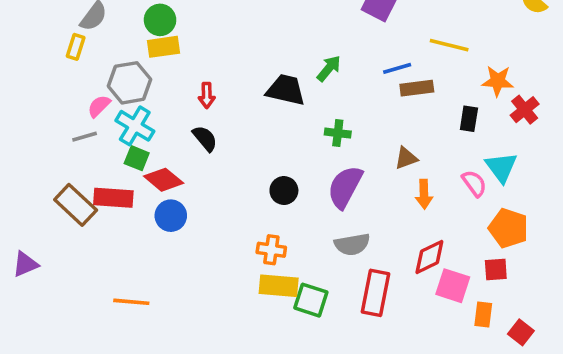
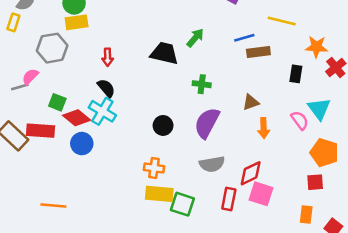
pink semicircle: (99, 106) -> (30, 76), moved
cyan cross: (135, 126) -> (102, 111), moved
red diamond: (429, 257) -> (251, 173), moved
pink square: (453, 286) -> (261, 194), moved
red rectangle: (376, 293) -> (229, 199), size x0.7

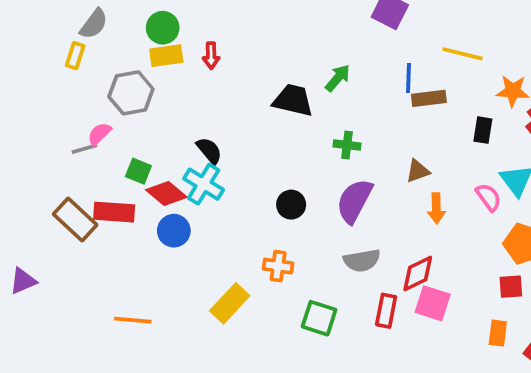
blue line: (244, 38) -> (408, 78), turned -72
red arrow: (108, 57) -> (211, 56), moved
yellow rectangle: (159, 194) -> (230, 303), moved, turned -52

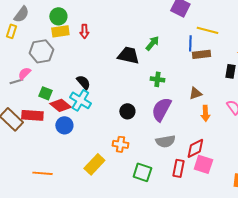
yellow line: (462, 54) -> (207, 30), moved

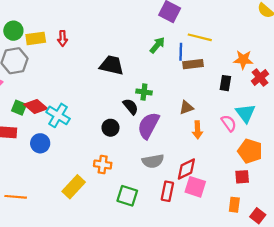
green circle: (58, 16) -> (13, 31), moved
green arrow: (152, 43) -> (157, 45), moved
black semicircle: (83, 82) -> (131, 106), moved
red diamond: (60, 105) -> (36, 106), moved

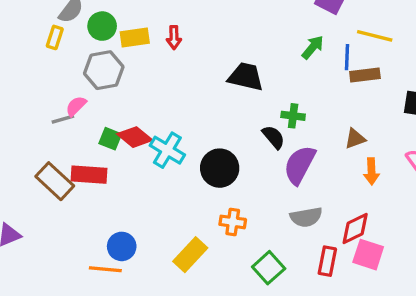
black circle: (110, 128) -> (220, 168), moved, size x1.5
blue circle: (40, 143) -> (122, 246), moved
green square: (127, 196) -> (269, 268), turned 30

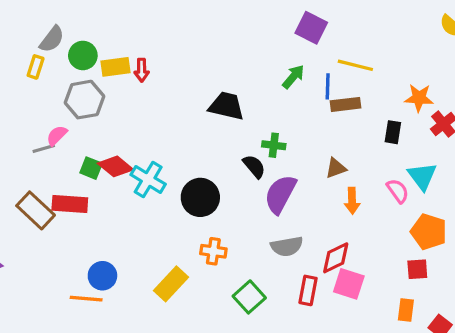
red arrow: (174, 37) -> (142, 70), moved

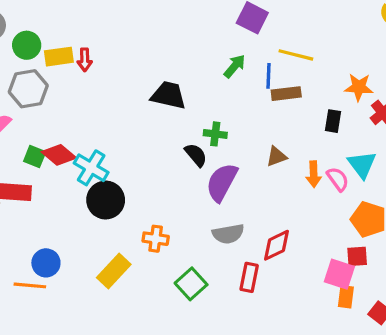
black circle: (200, 197) -> (106, 200), moved
orange arrow: (352, 201) -> (314, 174), moved
pink square: (349, 284) -> (339, 274), moved

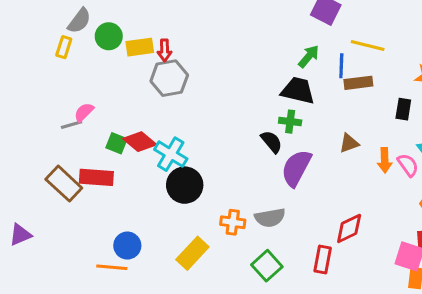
gray hexagon: (28, 89) -> (169, 78), moved
black trapezoid: (169, 95) -> (298, 91), moved
gray semicircle: (228, 234) -> (270, 218), moved

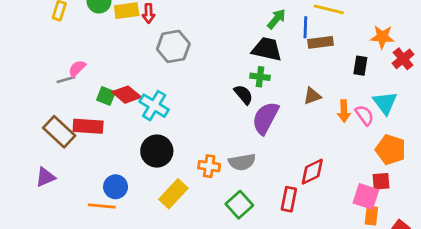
gray hexagon: (169, 78) -> (173, 46), moved
black circle: (185, 185) -> (157, 151), moved
purple triangle: (20, 235) -> (45, 177), moved

